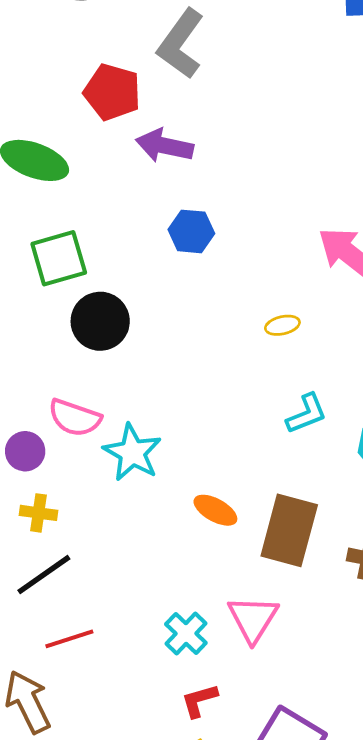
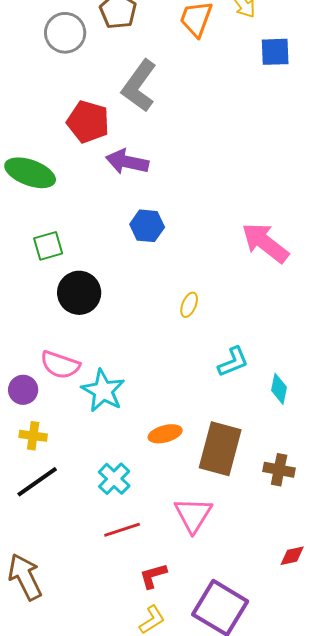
green square: (59, 258) -> (48, 246), size x0.7
yellow ellipse: (282, 325) -> (189, 305), moved, turned -55
orange ellipse: (215, 510) -> (165, 434), turned -44
cyan cross: (186, 634) -> (114, 479), moved
red line: (69, 639) -> (122, 530), moved

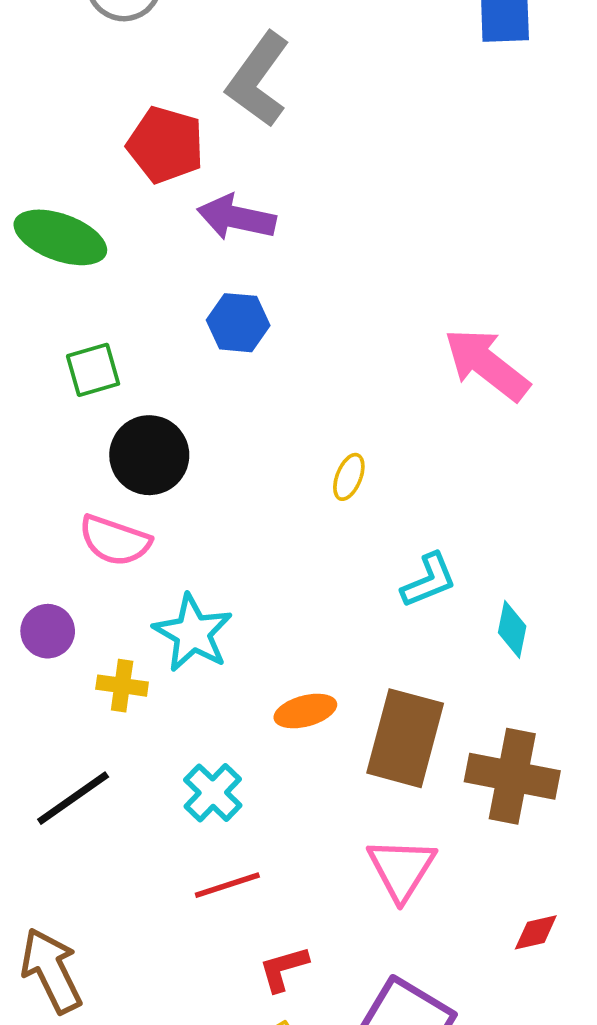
blue hexagon: (147, 226) -> (238, 323), moved
pink semicircle: (60, 365) -> (115, 540), moved
yellow cross: (33, 436) -> (122, 686), moved
brown cross: (279, 470) -> (512, 776), size x1.6
pink triangle: (193, 515) -> (401, 869), moved

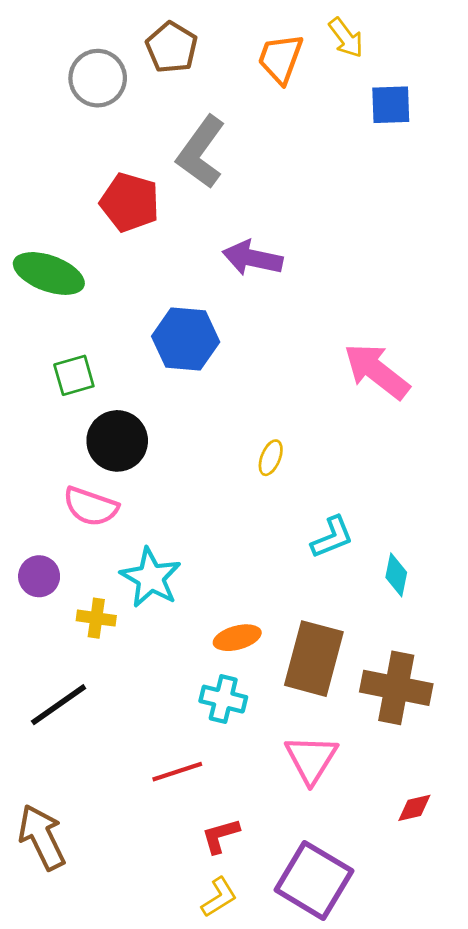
purple arrow: (236, 217) -> (253, 258), moved
blue hexagon: (238, 323) -> (186, 339), size x1.4
cyan cross: (213, 793) -> (223, 699), moved, turned -30

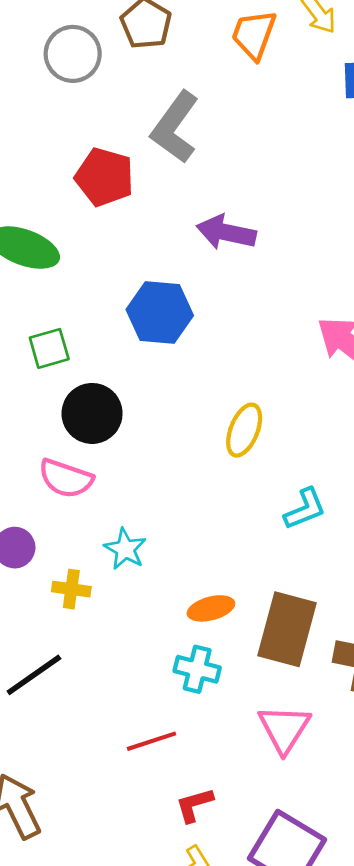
yellow ellipse: (271, 458) -> (244, 430), size x1.5
cyan star: (151, 578) -> (125, 549), size x0.7

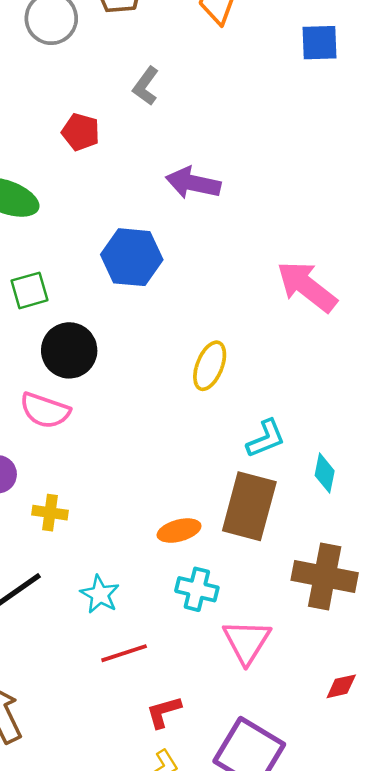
gray L-shape: (175, 127) -> (146, 86), size x0.6
red pentagon: (104, 177) -> (81, 132), size x0.7
cyan star: (125, 549) -> (100, 594), moved
brown rectangle: (287, 629) -> (249, 506), moved
cyan cross: (197, 669) -> (197, 589), moved

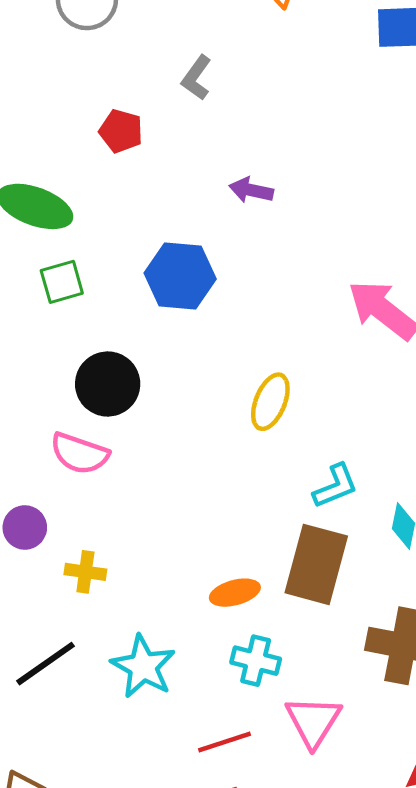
purple arrow: (193, 183) -> (251, 190), size x0.7
green square: (30, 290) -> (62, 282), moved
cyan star: (100, 594) -> (143, 667), size x1.4
red line: (124, 653) -> (225, 742), moved

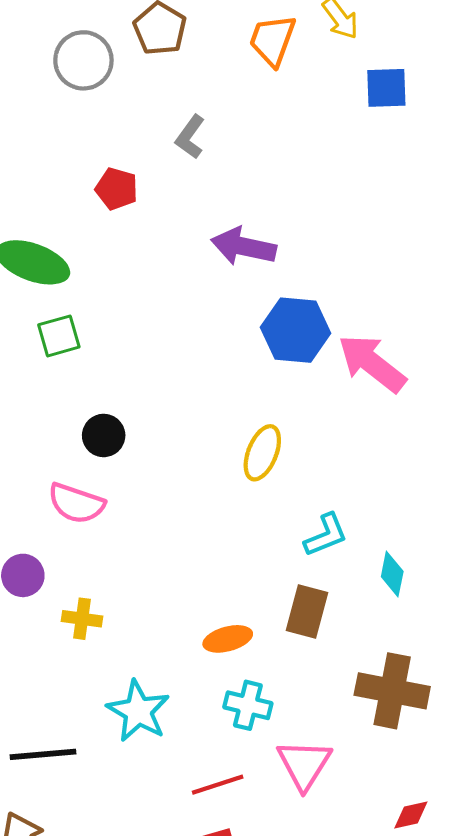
purple arrow: (251, 190) -> (244, 246), size x1.5
blue hexagon: (180, 276) -> (296, 330), moved
black circle: (108, 384) -> (104, 435), size x0.7
brown rectangle: (316, 564) -> (307, 611), size x0.7
black line: (46, 664) -> (43, 754), moved, turned 30

